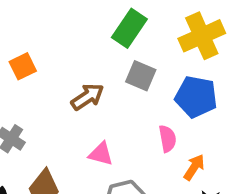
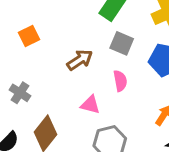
pink semicircle: (167, 139) -> (120, 81), moved

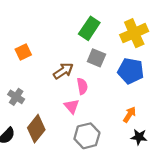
pink semicircle: (120, 81) -> (82, 86), moved
pink triangle: (90, 105) -> (72, 106), turned 35

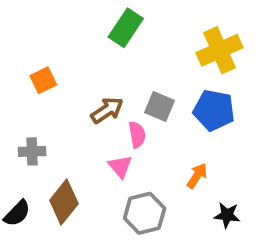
green rectangle: (89, 28) -> (126, 28), moved
gray square: (96, 58) -> (160, 106), moved
gray cross: (16, 97) -> (32, 151), turned -35
orange arrow: (129, 115) -> (197, 176), moved

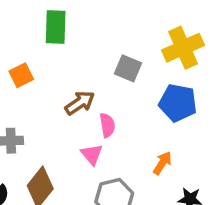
green rectangle: (126, 28) -> (56, 27), moved, turned -32
gray square: (160, 106) -> (128, 68), moved

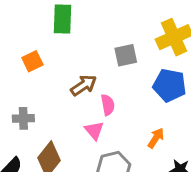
gray square: (128, 68) -> (126, 55), turned -35

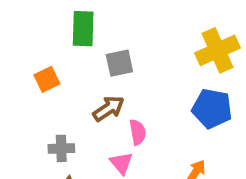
gray square: (126, 55) -> (119, 63), moved
gray cross: (23, 118) -> (61, 148), moved

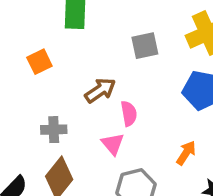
gray square: (119, 63) -> (145, 46), moved

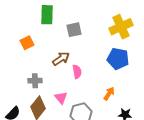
gray square: (145, 46) -> (74, 30), moved
pink triangle: (113, 144) -> (61, 98), moved

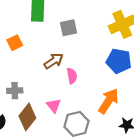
gray cross: (35, 81) -> (15, 91), moved
orange arrow: (109, 94) -> (108, 101), size x1.6

